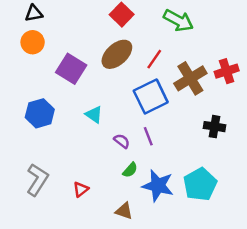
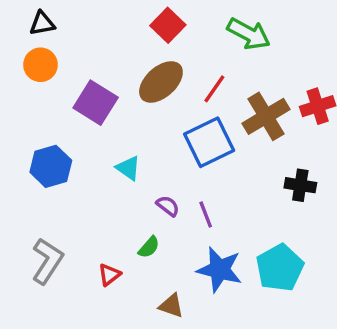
purple line: (148, 136) -> (206, 214), moved
green semicircle: (130, 170) -> (149, 247), moved

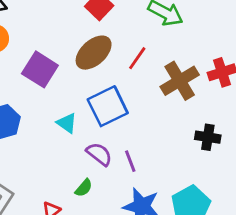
blue square: (209, 142) -> (108, 106), moved
purple semicircle: (168, 206) -> (99, 154), size x1.4

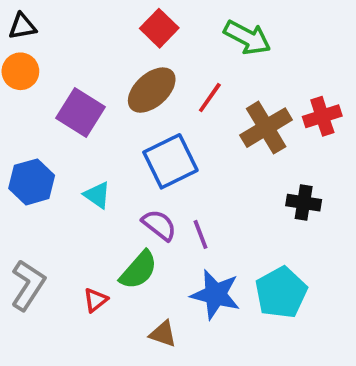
cyan triangle: (67, 123) -> (97, 195), moved
green semicircle: (84, 188) -> (139, 270), size x1.6

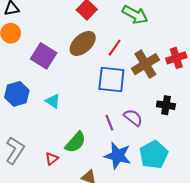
blue square: (170, 161) -> (111, 79), moved, turned 32
purple semicircle: (159, 225) -> (133, 118), moved

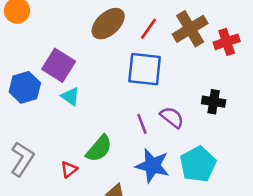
purple square: (44, 56) -> (59, 65), moved
brown cross: (145, 64) -> (190, 29), moved

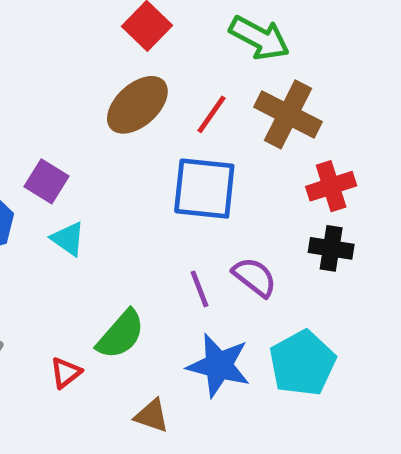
brown cross: (190, 29) -> (288, 114), turned -32
red cross: (227, 42) -> (331, 186), moved
purple square: (59, 65) -> (47, 181), size x0.7

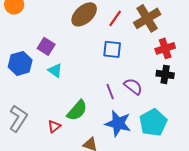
brown cross: (288, 114) -> (147, 18), turned 32
blue square: (204, 189) -> (112, 49), size x0.7

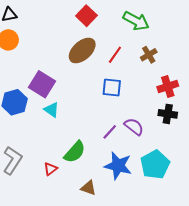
brown cross: (147, 18) -> (149, 55), size x0.6
purple square: (46, 46) -> (42, 84), size x1.4
purple line: (110, 91) -> (110, 132), turned 63

